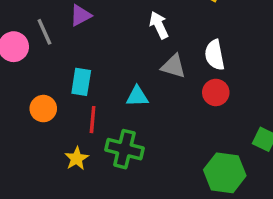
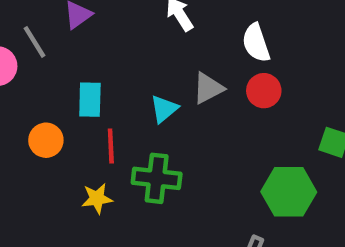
gray triangle: (174, 66) -> (208, 88), moved, turned -36
cyan triangle: (137, 96) -> (164, 109), turned -30
yellow star: (77, 159) -> (97, 199), turned 30

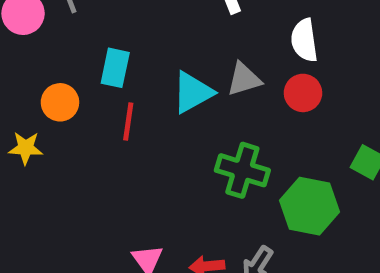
cyan triangle: (164, 109) -> (193, 92), size x1.4
green cross: (157, 178) -> (242, 170), moved
yellow star: (97, 199) -> (26, 148), moved

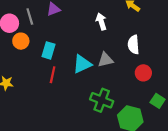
red circle: (303, 93) -> (143, 73), moved
orange circle: (60, 102) -> (21, 41), moved

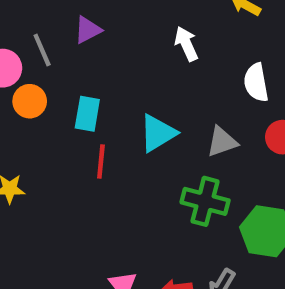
gray triangle: (105, 60) -> (222, 142), moved

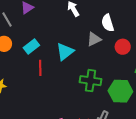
cyan rectangle: (87, 114) -> (31, 47), turned 49
gray triangle: (222, 142) -> (94, 39), moved

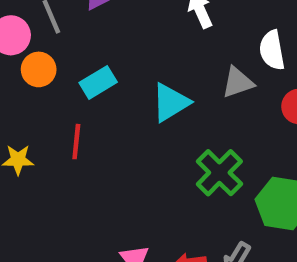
red line: (40, 68) -> (76, 142), moved
green cross: (90, 81) -> (219, 173), turned 30

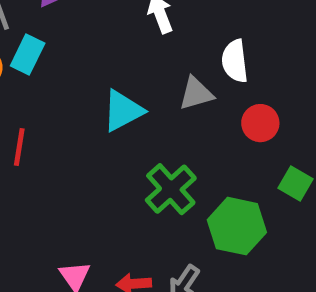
cyan rectangle: (98, 82) -> (28, 54), moved, turned -36

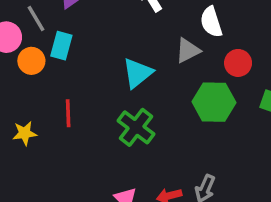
green cross: (171, 189) -> (136, 127), moved
green hexagon: (237, 226) -> (214, 102), moved

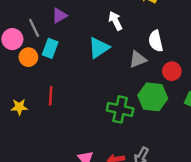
cyan triangle: (138, 73) -> (99, 48), moved
green cross: (136, 127) -> (120, 109), moved, turned -30

